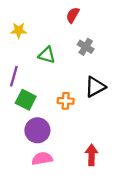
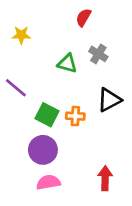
green triangle: (47, 55) -> (67, 63), moved
purple line: (14, 76) -> (16, 88), turned -66
green square: (26, 100) -> (47, 115), moved

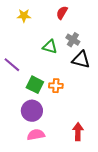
yellow star: (21, 35) -> (24, 16), moved
black triangle: (109, 100) -> (81, 60), moved, turned 42

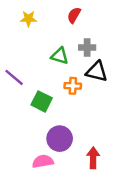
gray cross: (73, 40) -> (87, 47), turned -32
orange cross: (56, 86) -> (73, 86), moved
purple circle: (32, 111) -> (60, 139), moved

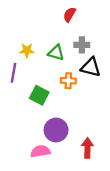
yellow star: (28, 19) -> (27, 50), moved
purple line: (14, 77) -> (13, 73), turned 60

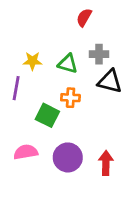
orange cross: (68, 81) -> (70, 98), moved
red arrow: (87, 148) -> (106, 163), moved
pink semicircle: (40, 151) -> (26, 152), moved

